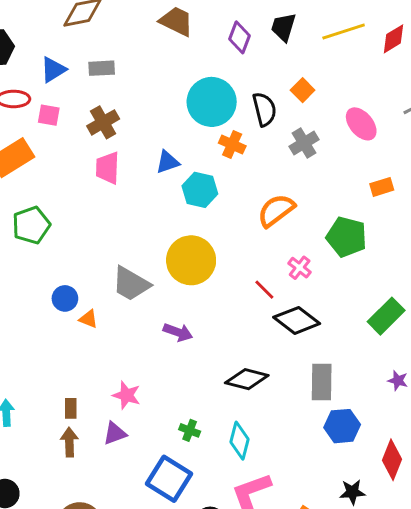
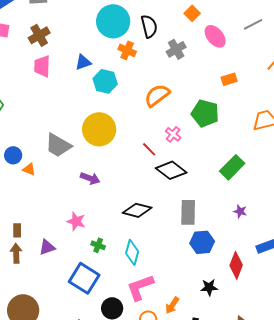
orange square: (303, 90) -> (192, 13), moved
pink star: (127, 395) -> (76, 221), moved

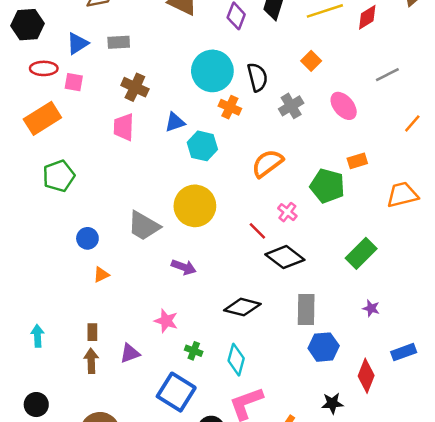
brown cross: (39, 35) -> (135, 87), moved, turned -35
pink ellipse: (215, 36) -> (344, 106), moved
orange rectangle: (229, 79) -> (357, 161), moved
orange triangle: (29, 169) -> (101, 275), moved, turned -48

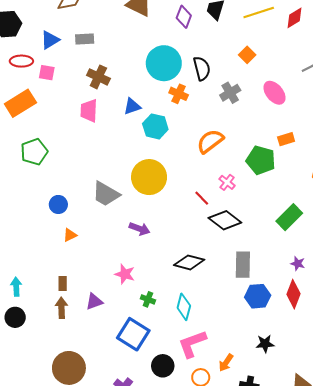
red diamond: (366, 376) -> (293, 294), moved
black circle: (36, 405) -> (15, 317), moved

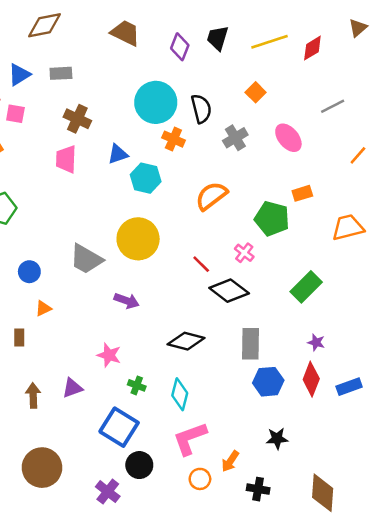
pink cross: (227, 182) -> (244, 253), moved
brown rectangle: (63, 284) -> (19, 337), moved
black circle: (163, 366) -> (139, 465), moved

